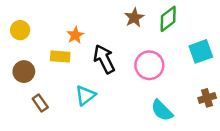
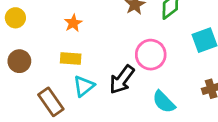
yellow rectangle: (60, 56) -> (71, 59), moved
black arrow: (104, 59) -> (122, 80), moved, turned -116
brown rectangle: (40, 103) -> (51, 102), moved, size x1.5

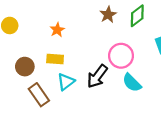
brown circle: (19, 61) -> (25, 67), moved
cyan semicircle: (164, 102) -> (132, 83), moved

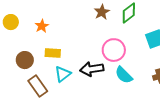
orange star: (57, 30) -> (42, 26), moved
black arrow: (97, 76) -> (92, 69), turned 45

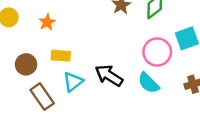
pink circle: (114, 50) -> (157, 52), moved
black arrow: (92, 69) -> (109, 76), turned 40

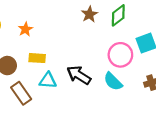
cyan triangle: (73, 82) -> (48, 80), turned 42

